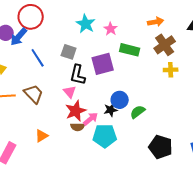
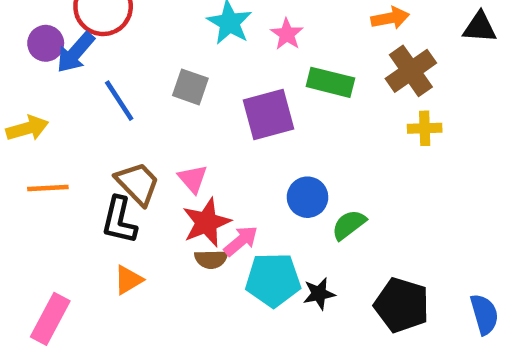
black L-shape: (78, 75) -> (119, 220), moved
brown trapezoid: (34, 94) -> (138, 183), moved
black star: (111, 110) -> (319, 294), moved

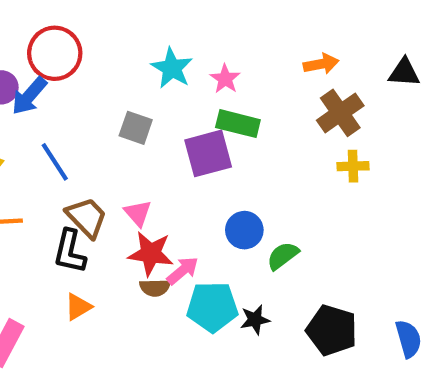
green rectangle: (330, 82) -> (238, 124), moved
blue line: (119, 101) -> (55, 162), moved
red star: (206, 222) -> (151, 254), turned 30

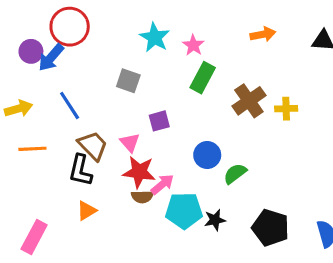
brown cross: (340, 113) -> (249, 101), moved
green rectangle: (238, 124) -> (203, 78), turned -76
purple square: (208, 153) -> (159, 121), moved, size x0.6

